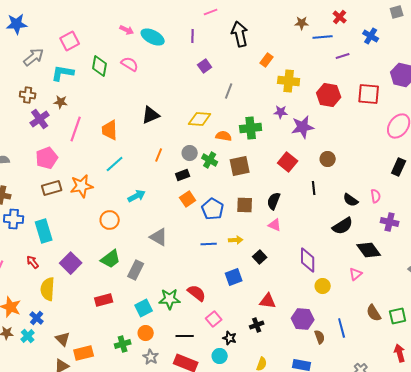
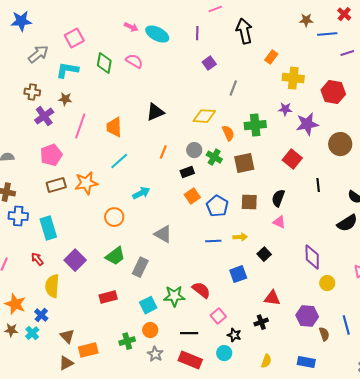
orange semicircle: (224, 136) -> (228, 133), turned 56
brown circle: (328, 159) -> (340, 144), moved, size x1.5

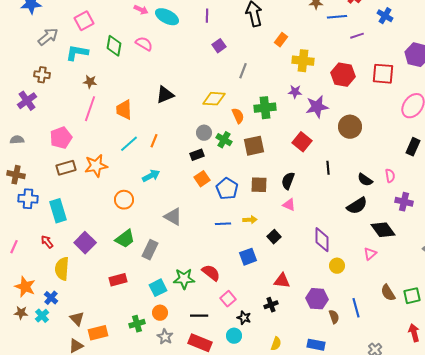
brown star: (65, 99) -> (90, 82), moved
purple cross: (44, 116) -> (27, 101), moved
orange line: (163, 152) -> (154, 141), moved

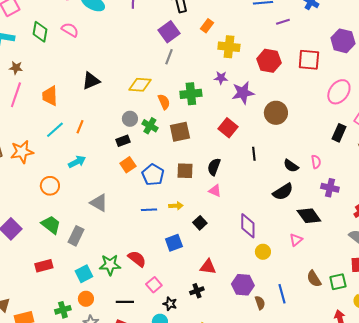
purple square: (219, 46) -> (169, 32), moved, size x1.5
green trapezoid: (125, 239) -> (51, 225), turned -105

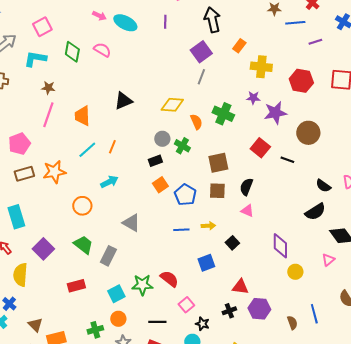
green cross: (191, 94) -> (223, 114), turned 30
brown square: (180, 132) -> (218, 163), moved
black line: (254, 154) -> (287, 160), moved, turned -64
purple hexagon: (243, 285) -> (259, 309), moved

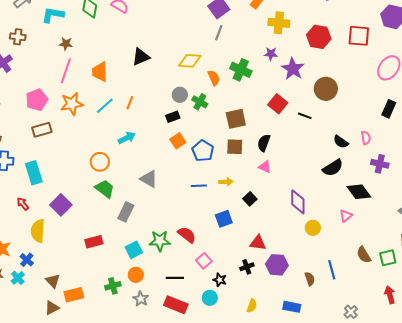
purple star: (275, 113) -> (293, 69), turned -30
orange star: (54, 172) -> (72, 104), moved
green trapezoid: (83, 245) -> (105, 189), moved

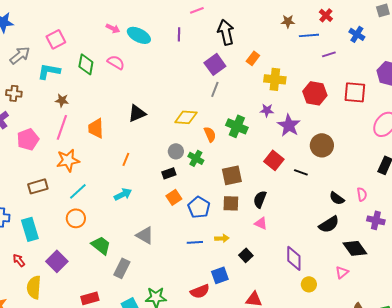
pink pentagon: (37, 100) -> (28, 139), moved
cyan line: (105, 106) -> (78, 191), moved
orange circle: (100, 162) -> (76, 218), moved
red semicircle: (187, 235) -> (200, 291), moved, turned 120

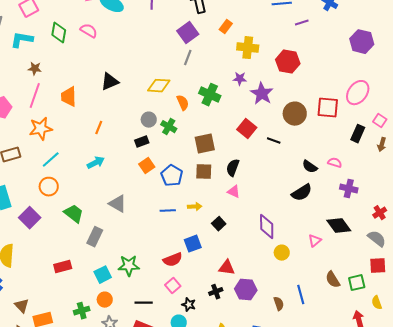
red square: (355, 92) -> (328, 108), moved
pink semicircle: (362, 194) -> (335, 163), turned -64
black diamond: (355, 248) -> (339, 226), moved
purple square: (57, 261) -> (30, 218), moved

